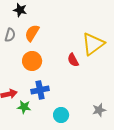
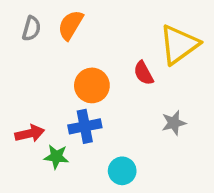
orange circle: (32, 61) -> (92, 85), moved
gray star: (99, 110) -> (174, 123), moved

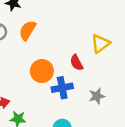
yellow triangle: (179, 45) -> (100, 44), size x0.7
blue cross: (85, 126) -> (62, 88), moved

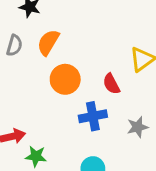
orange circle: (42, 71) -> (65, 79), moved

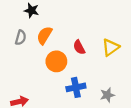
red semicircle: (111, 84) -> (79, 47), moved

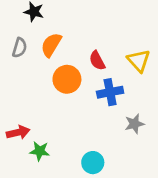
yellow triangle: (111, 47) -> (139, 61), turned -36
blue cross: (76, 87) -> (110, 92), moved

